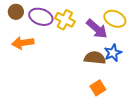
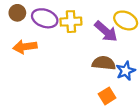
yellow cross: (65, 20) -> (71, 22), turned -30
blue star: (113, 53) -> (126, 71), moved

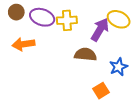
purple arrow: (106, 31) -> (100, 30), turned -100
brown semicircle: (104, 63) -> (85, 54), moved

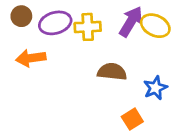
purple ellipse: (42, 17) -> (55, 23), turned -35
purple arrow: (100, 30) -> (131, 22), moved

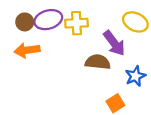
brown circle: (21, 16) -> (25, 22), moved
purple arrow: (131, 22) -> (114, 43), moved, turned 112

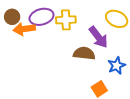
brown circle: (25, 22) -> (12, 17), moved
orange arrow: (27, 50) -> (24, 29), moved

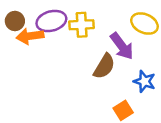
brown semicircle: (84, 53) -> (104, 66), turned 115
blue star: (117, 66) -> (144, 81), turned -30

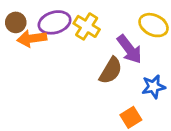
yellow cross: (82, 25) -> (87, 26), turned 35
blue star: (144, 81) -> (154, 87), turned -30

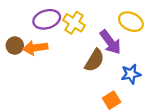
brown circle: (16, 22) -> (15, 46), moved
orange arrow: (32, 38) -> (35, 48), moved

